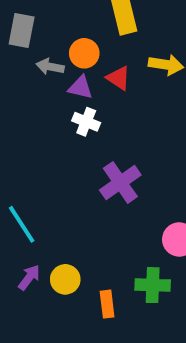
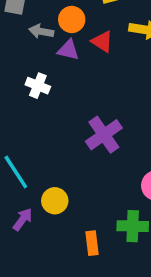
white cross: (86, 122) -> (38, 86), moved
yellow circle: (65, 279) -> (55, 201), moved

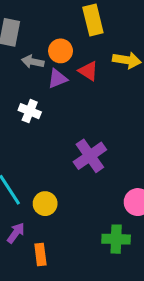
purple triangle: (68, 50) -> (57, 79), turned -35
yellow circle: (55, 201) -> (45, 204), moved
orange rectangle: (92, 243) -> (40, 254), moved

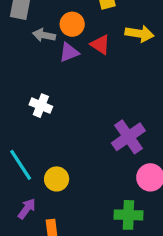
white cross: (30, 111) -> (41, 106), moved
purple cross: (90, 156) -> (128, 137), moved

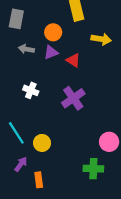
gray arrow: (44, 35) -> (26, 49), moved
red triangle: (100, 45) -> (73, 60), moved
purple cross: (128, 137) -> (73, 98), moved

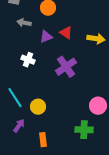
yellow arrow: (101, 39) -> (96, 39), moved
purple triangle: (51, 52) -> (46, 37), moved
orange rectangle: (39, 180) -> (43, 140), moved

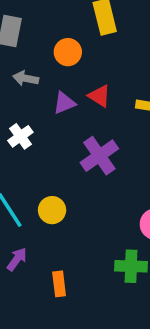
white cross: (28, 60) -> (20, 136), moved, turned 32
yellow circle: (38, 107) -> (52, 210), moved

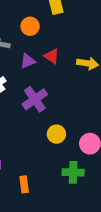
purple cross: (99, 156) -> (35, 99), moved
yellow circle: (52, 210) -> (56, 134), moved

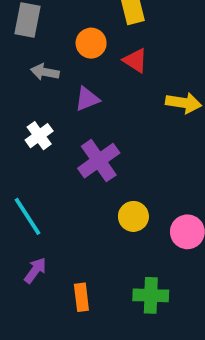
red triangle: (52, 56) -> (135, 60), moved
green cross: (73, 172) -> (151, 295), moved

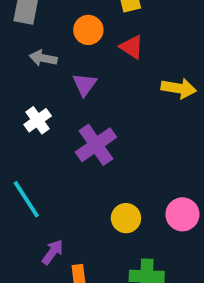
purple triangle: (87, 99) -> (85, 85), turned -32
yellow circle: (133, 216) -> (126, 218), moved
purple arrow: (35, 270) -> (53, 252), moved

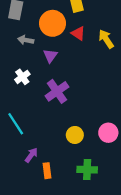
orange circle: (88, 30) -> (52, 23), size x1.5
yellow arrow: (179, 88) -> (106, 39), moved, turned -132

